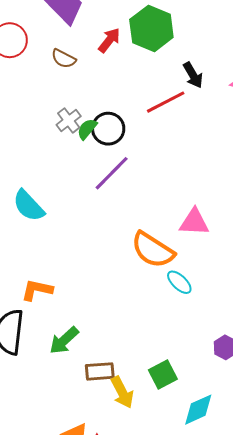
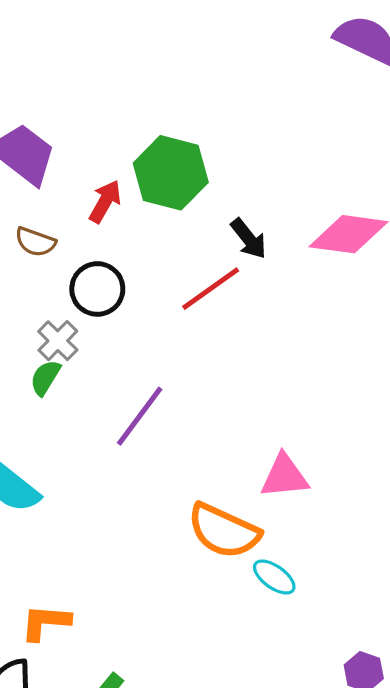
green semicircle: (87, 129) -> (45, 378), moved
black circle: (108, 129) -> (97, 289), moved

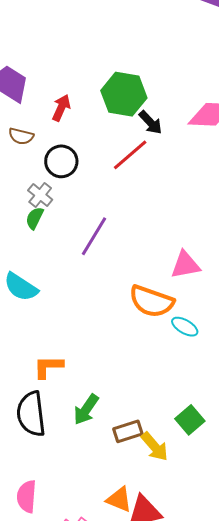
green hexagon: (171, 173) -> (124, 94), moved

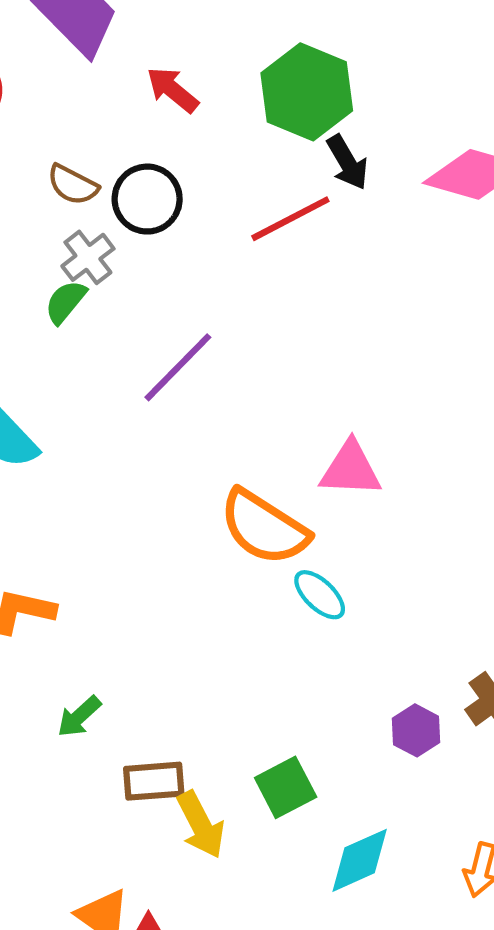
red arrow: (61, 108) -> (172, 90), turned -88
brown semicircle: (21, 136) -> (73, 185), moved
green arrow: (86, 409) -> (79, 716), size x0.7

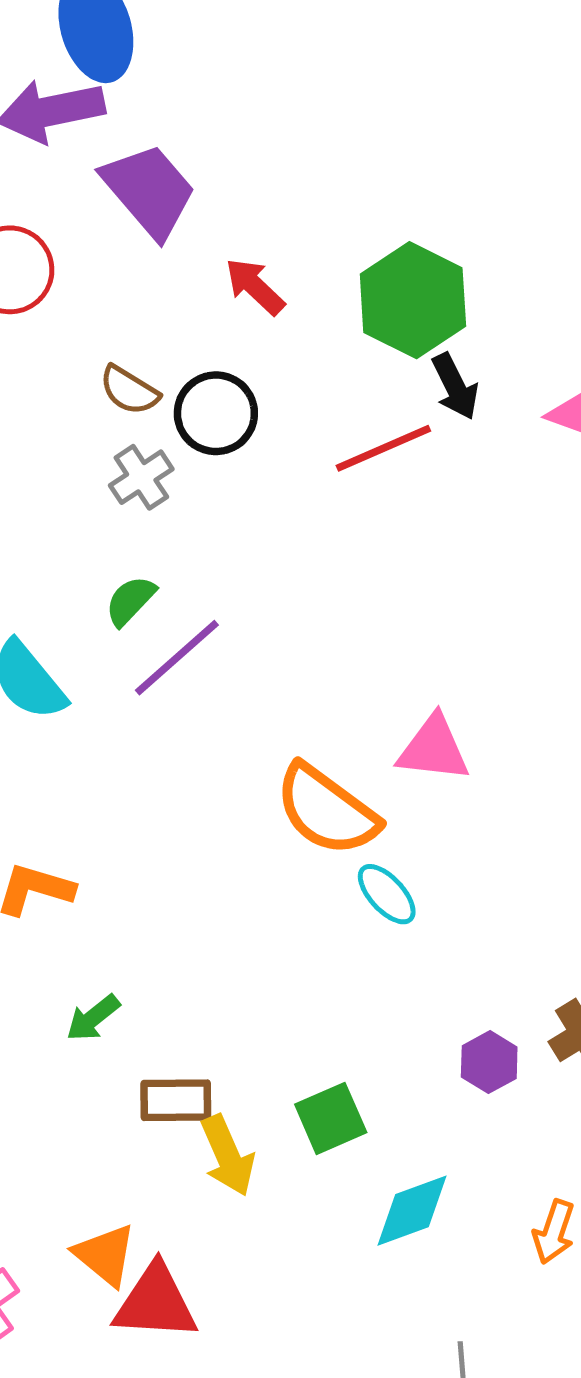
green semicircle: (66, 302) -> (130, 601), moved
purple line: (178, 367) -> (177, 658), moved

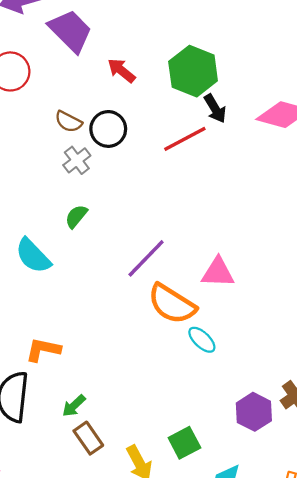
purple line: (177, 658) -> (146, 258), moved
purple hexagon: (489, 1062) -> (254, 412), size x1.4
brown rectangle: (176, 1100) -> (88, 438), moved, turned 60

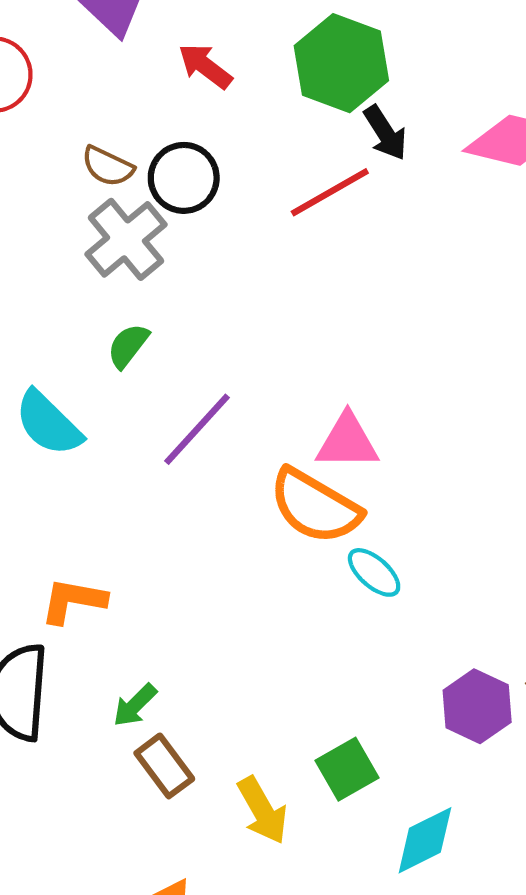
gray cross: (77, 160) -> (126, 239), size x1.5
purple line: (146, 258) -> (197, 429), moved
pink triangle: (218, 272) -> (347, 442), moved

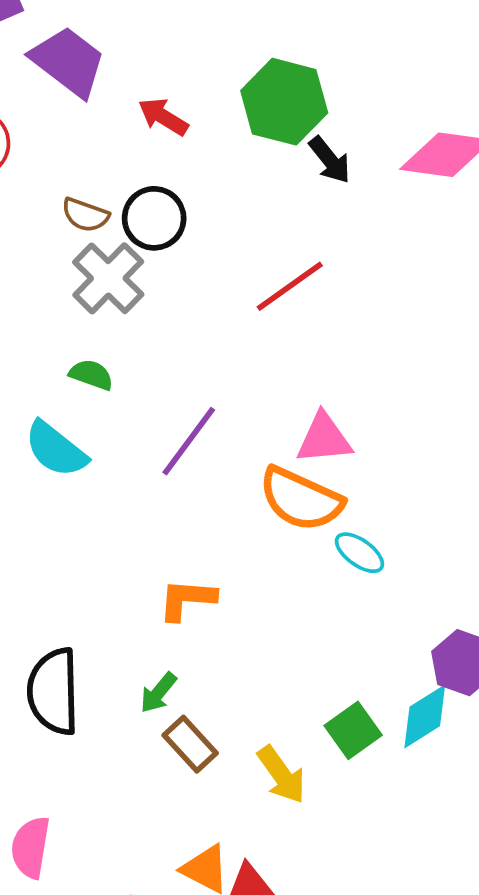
red line: (330, 192) -> (290, 286), moved
green semicircle: (128, 346) -> (91, 375), moved, turned 78
orange L-shape: (73, 601) -> (187, 599), moved
cyan diamond: (425, 840) -> (425, 716), moved

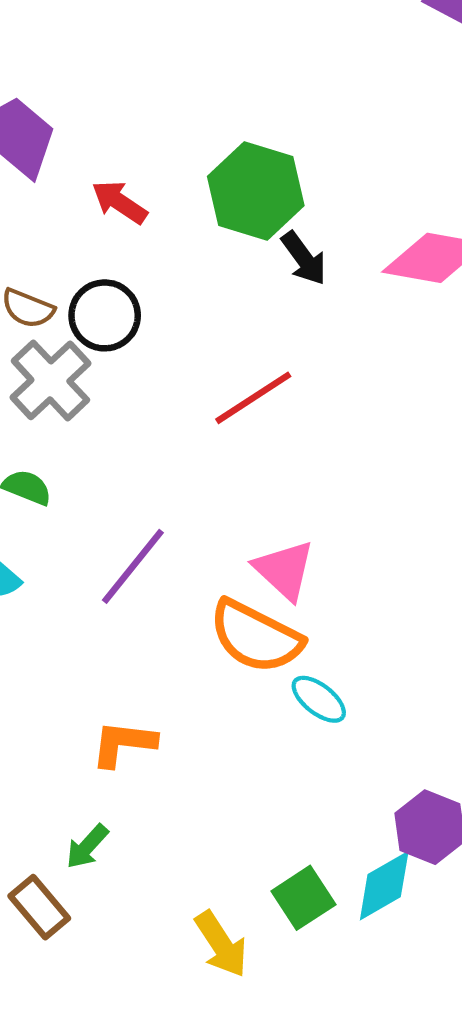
pink triangle: (324, 439) -> (284, 570), turned 46
brown rectangle: (190, 744) -> (39, 907), moved

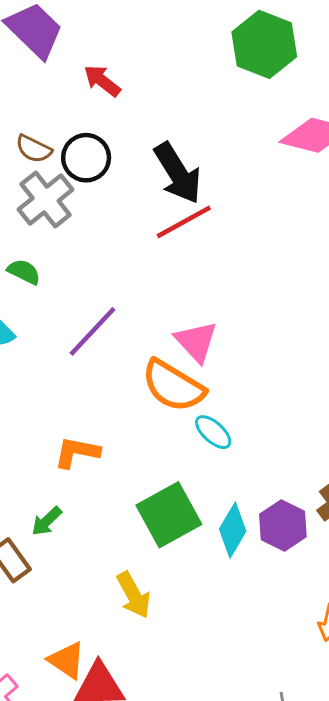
green hexagon: (256, 191) -> (264, 44), moved
black arrow: (304, 258) -> (178, 173), moved, size x1.6
cyan diamond: (384, 886) -> (233, 530), moved, turned -34
green square: (303, 898) -> (169, 515), moved, size x1.5

